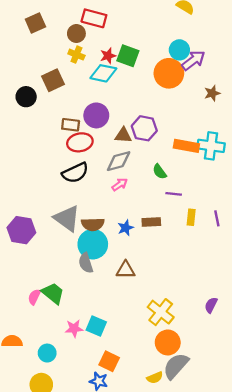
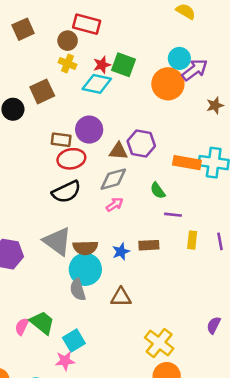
purple semicircle: (211, 305) -> (214, 325), moved
cyan square: (96, 326) -> (74, 340), moved, turned 36

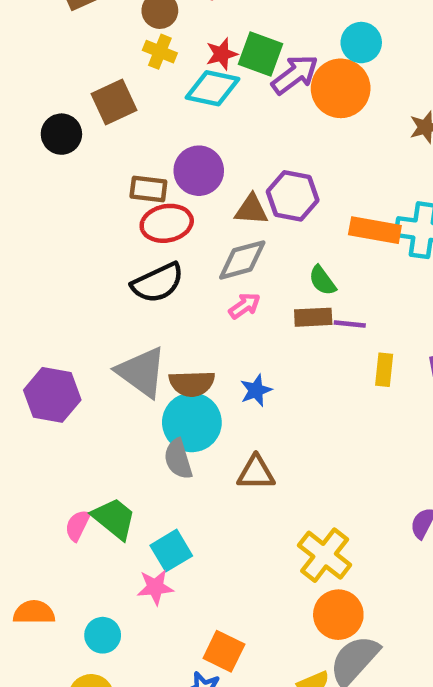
purple arrow: (195, 70) -> (295, 75), moved
brown rectangle: (149, 245) -> (313, 317), moved

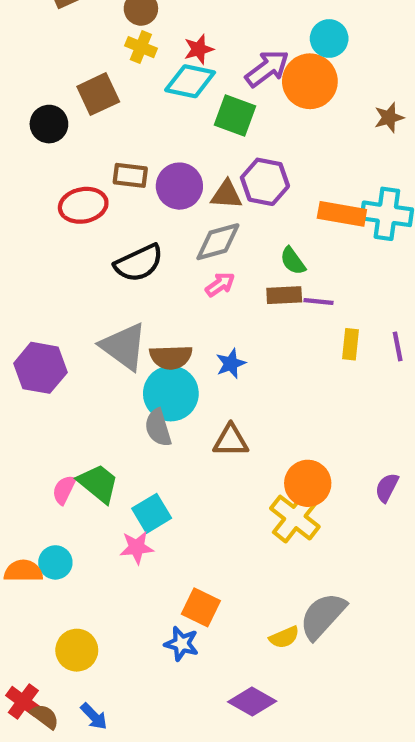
green square: (261, 54) -> (235, 115), moved
purple circle: (199, 171) -> (179, 186), moved
red ellipse: (167, 223) -> (83, 205), moved
orange circle: (338, 615) -> (308, 483), moved
cyan circle: (103, 635) -> (55, 562), moved

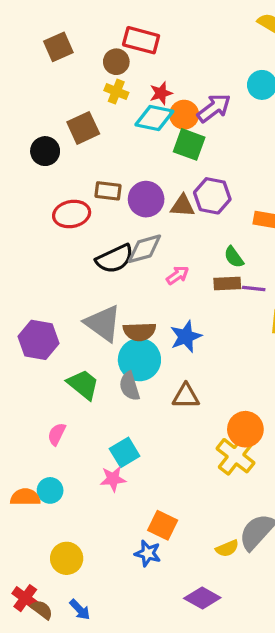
orange circle: (310, 81) -> (184, 115), moved, size x0.7
gray diamond: (218, 242) -> (144, 249), moved
blue star: (231, 364) -> (186, 336), size x1.4
green trapezoid: (98, 483) -> (83, 384), moved

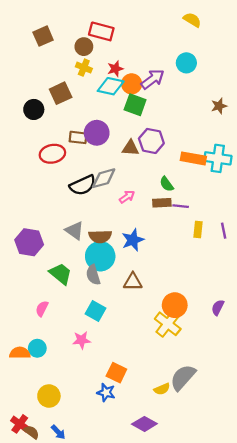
purple circle: (146, 199) -> (97, 133), moved
gray triangle: (103, 323) -> (75, 231), size x0.7
cyan square: (125, 452) -> (96, 311), moved, turned -30

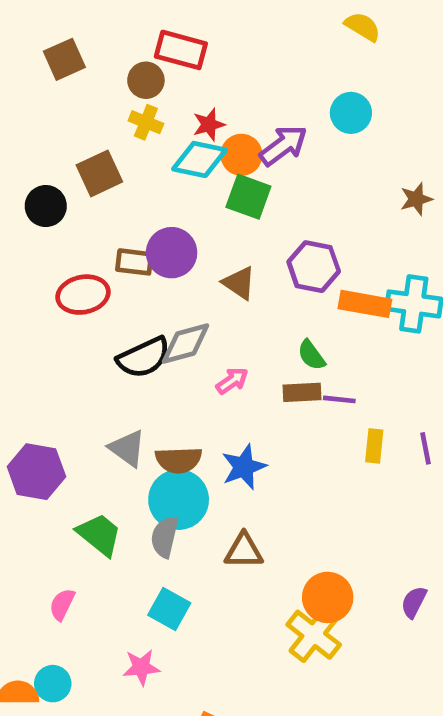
purple hexagon: (151, 141) -> (314, 267), moved
brown triangle: (130, 148) -> (239, 283), turned 30
gray semicircle: (93, 275) -> (165, 537), turned 30

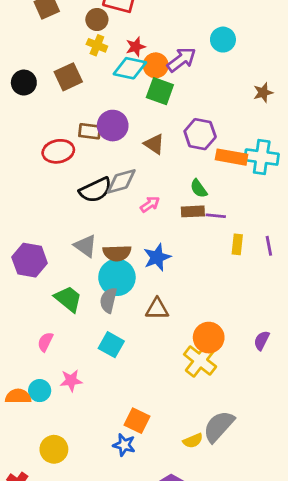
black circle: (46, 206) -> (24, 83), moved
pink star: (141, 667) -> (71, 381), moved

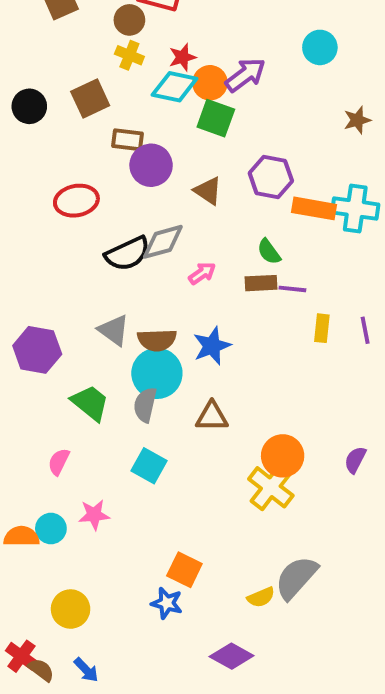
cyan circle: (223, 40) -> (320, 47), moved
brown rectangle: (90, 131) -> (127, 140), moved

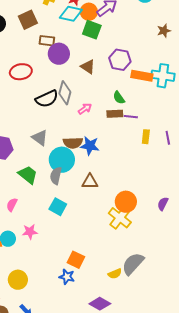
gray diamond: (163, 242) -> (65, 93), turned -60
brown semicircle: (157, 340) -> (73, 143), moved
blue star: (212, 346) -> (90, 146), turned 30

